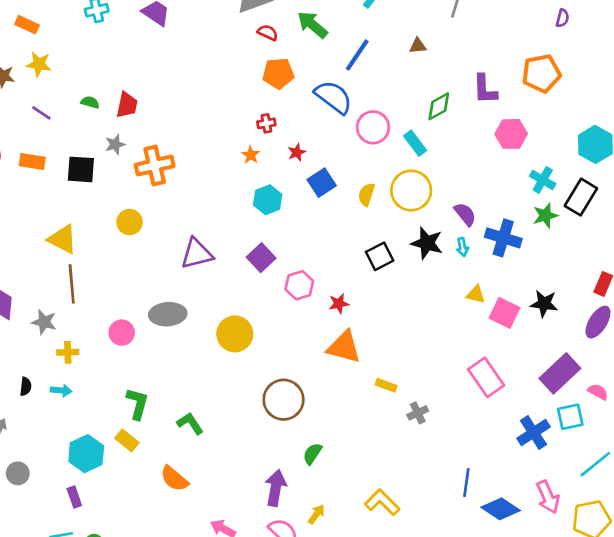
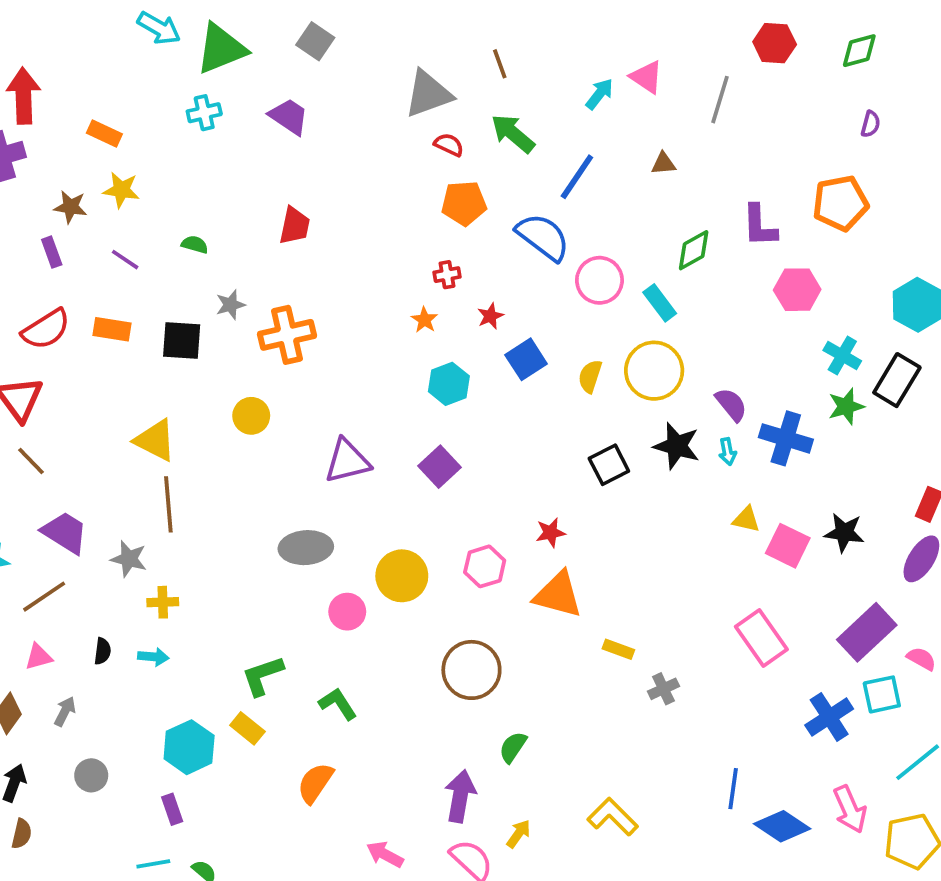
red trapezoid: (127, 105) -> (295, 226), moved
pink hexagon: (299, 285) -> (485, 566), moved
pink circle: (122, 333) -> (347, 612), moved
green L-shape: (137, 404) -> (263, 676), turned -124
orange semicircle: (174, 479) -> (315, 783), turned 84

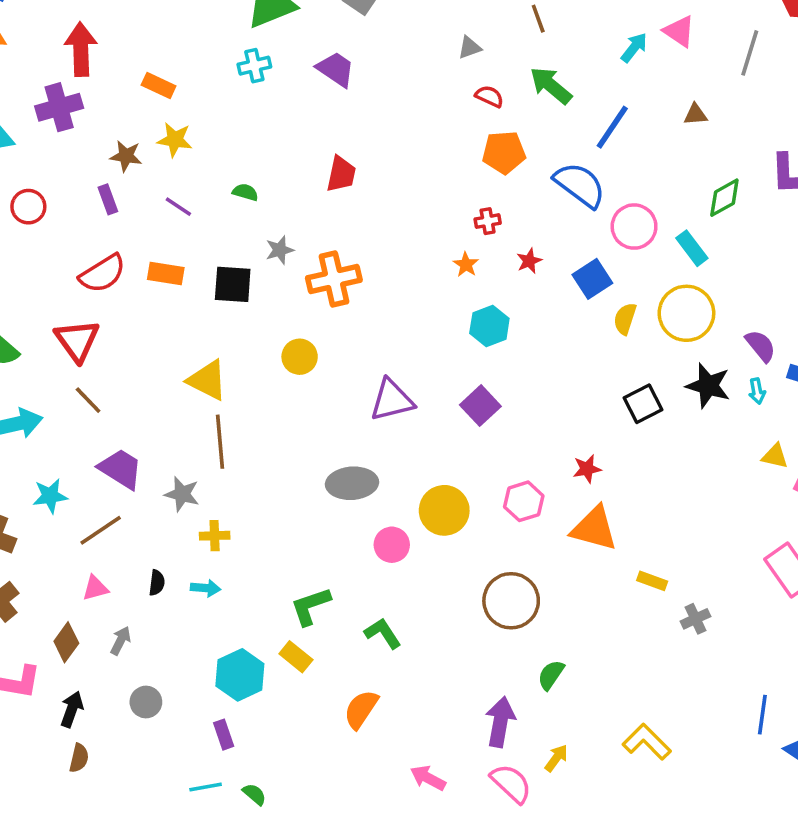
gray triangle: (428, 94) -> (470, 48), size x0.5
blue square: (526, 359) -> (592, 279), moved

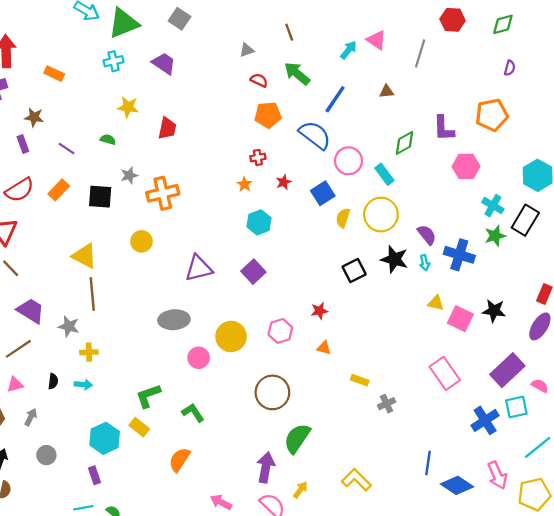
yellow star: (175, 140) -> (128, 107), moved
orange rectangle: (166, 274) -> (59, 190), turned -55
orange triangle: (594, 528) -> (324, 348), size x0.5
green semicircle: (551, 675) -> (297, 438), size x1.6

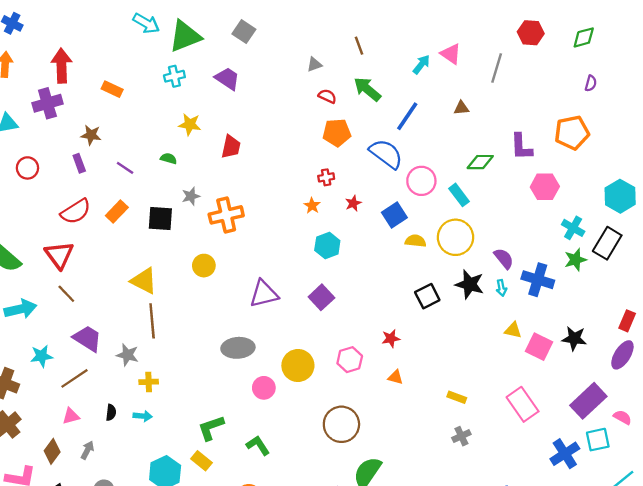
green diamond: (404, 143) -> (480, 162), turned 30
yellow semicircle: (343, 218) -> (416, 241), turned 78
yellow rectangle: (360, 380) -> (457, 397), moved

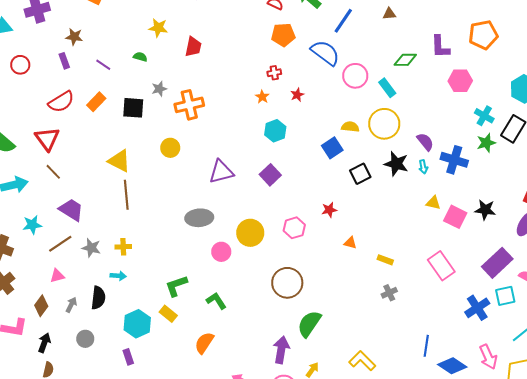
blue square: (394, 215) -> (332, 148), moved
gray star: (127, 355) -> (91, 248), moved
orange triangle: (396, 377) -> (350, 243), moved
black semicircle: (111, 413) -> (98, 298), moved, size x1.6

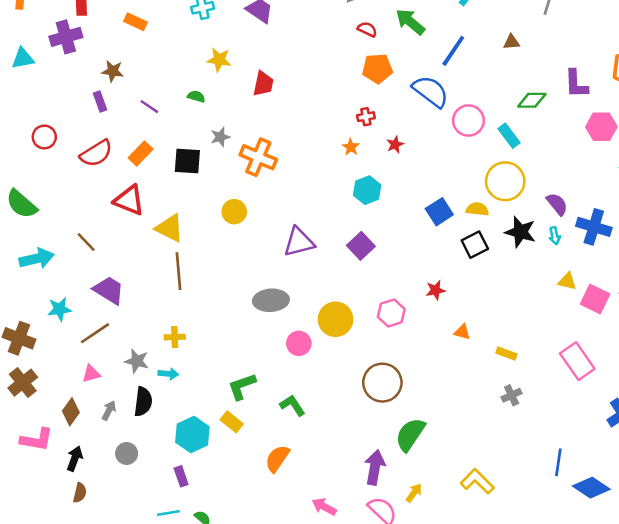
red circle: (20, 65) -> (44, 137), moved
orange cross: (189, 105) -> (258, 157), turned 36
yellow semicircle: (350, 127) -> (477, 209), moved
red triangle: (47, 139) -> (129, 200), moved, turned -32
gray star: (91, 248) -> (137, 361), moved

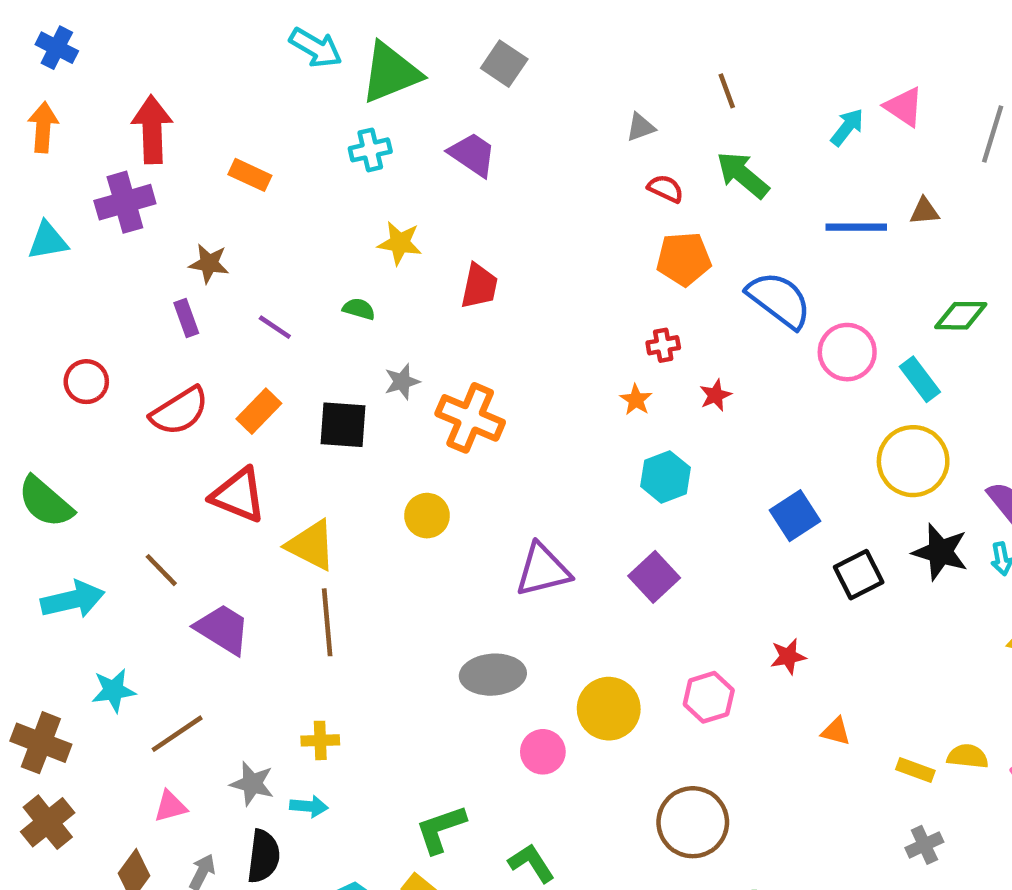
blue line: (453, 51) -> (856, 227), moved, turned 56
yellow semicircle: (477, 209) -> (968, 756), moved
purple trapezoid: (109, 290) -> (223, 629), moved

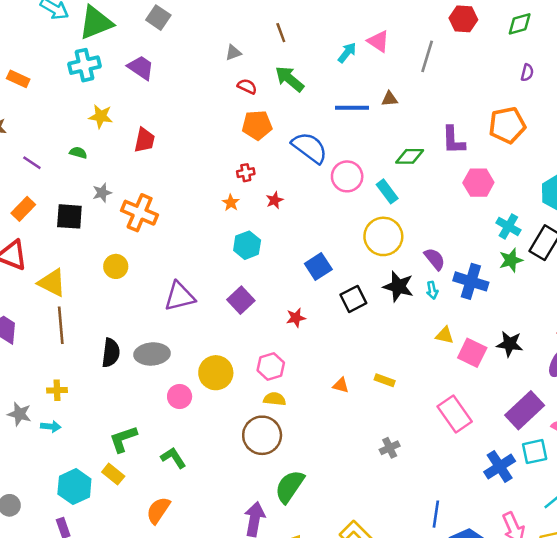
cyan cross: (370, 150) -> (84, 65), size x1.4
red star: (788, 656) -> (296, 318), moved
yellow semicircle: (968, 756) -> (275, 399), moved
yellow rectangle: (915, 770) -> (385, 380), moved
black semicircle: (263, 856) -> (111, 353), moved

